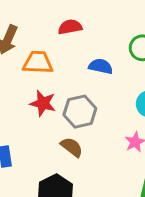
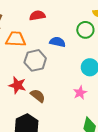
red star: (43, 103) -> (17, 85), moved
gray hexagon: (80, 112) -> (35, 60), moved

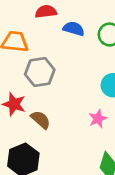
blue semicircle: (58, 42) -> (74, 29), moved

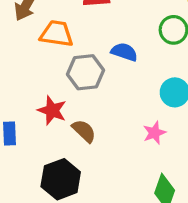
blue semicircle: (74, 29) -> (124, 52), moved

